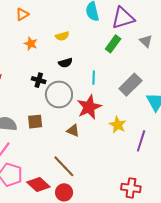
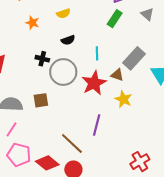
brown triangle: (73, 130) -> (117, 75), moved
purple line: (141, 141) -> (97, 125), moved
red cross: (131, 188) -> (140, 162), turned -36

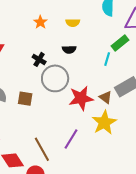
cyan line: (97, 53) -> (107, 59), moved
yellow star: (123, 99) -> (104, 122), size x1.4

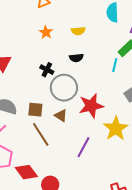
brown triangle: (106, 97) -> (61, 115), moved
brown line: (42, 149) -> (41, 134), moved

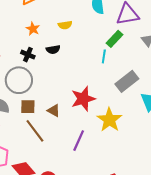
black semicircle: (76, 58) -> (53, 50), moved
black cross: (47, 70) -> (28, 55), moved
gray circle: (64, 88) -> (19, 80), moved

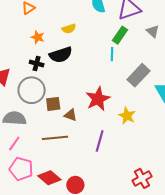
black semicircle: (53, 50) -> (61, 55), size x1.6
brown square: (28, 107) -> (53, 104), moved
yellow star: (109, 120) -> (127, 116), size x0.7
brown line: (35, 131) -> (55, 138), turned -50

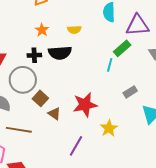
black cross: (37, 63) -> (34, 55), turned -32
gray rectangle: (139, 75) -> (130, 92), size x0.6
brown square: (53, 104) -> (40, 98), turned 35
brown line: (55, 138) -> (19, 130), moved

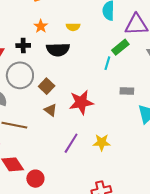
black cross: (34, 55) -> (23, 45), moved
gray rectangle: (130, 92) -> (127, 91), turned 32
brown square: (40, 98) -> (47, 86), moved
yellow star: (109, 128) -> (102, 142), moved, turned 30

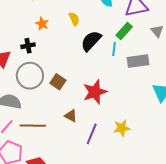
yellow semicircle: (73, 27) -> (74, 19), turned -104
black semicircle: (58, 50) -> (91, 41), moved, turned 145
gray rectangle: (127, 91) -> (138, 61), moved, size x1.5
brown triangle: (50, 110) -> (71, 116), moved

